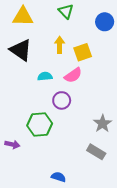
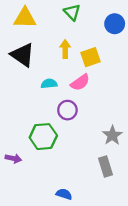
gray rectangle: (96, 152) -> (105, 166), turned 42

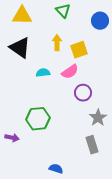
purple circle: (67, 110) -> (83, 93), moved

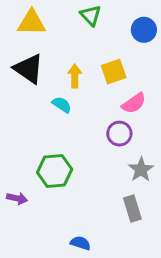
yellow arrow: (57, 43) -> (75, 76), moved
pink semicircle: (70, 72) -> (134, 103), moved
cyan semicircle: (43, 73) -> (62, 105), turned 40

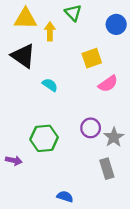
yellow arrow: (75, 76) -> (50, 31), moved
purple circle: (119, 134) -> (91, 128), moved

